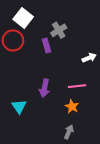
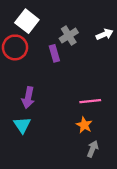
white arrow: (89, 58) -> (105, 34), moved
purple arrow: (44, 88) -> (28, 98), moved
gray arrow: (69, 132) -> (93, 149), moved

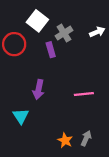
white square: (27, 21) -> (37, 21), moved
purple arrow: (28, 98) -> (39, 90), moved
orange star: (84, 125) -> (65, 140), moved

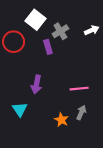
gray arrow: (86, 138) -> (81, 113), moved
orange star: (65, 140) -> (61, 120), moved

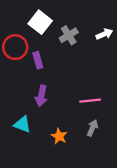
purple rectangle: (48, 47) -> (38, 60), moved
cyan triangle: (20, 109) -> (22, 124), turned -35
orange star: (61, 120) -> (59, 136), moved

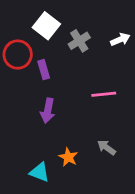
pink line: (90, 101) -> (104, 94), moved
cyan triangle: (22, 124) -> (40, 172), moved
gray arrow: (92, 128) -> (107, 148), turned -77

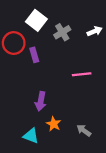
purple arrow: (48, 111) -> (41, 101), moved
gray arrow: (107, 148) -> (84, 130), moved

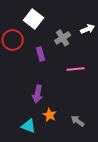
gray cross: (62, 32) -> (63, 38), moved
purple rectangle: (34, 55) -> (41, 54), moved

